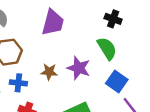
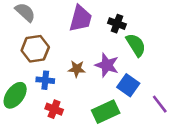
black cross: (113, 19) -> (117, 24), moved
blue square: (117, 82) -> (128, 85), moved

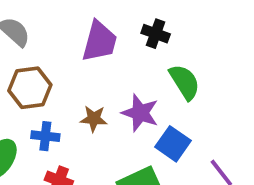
black cross: (117, 24) -> (156, 34), moved

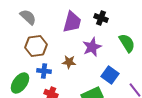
green semicircle: (185, 82) -> (127, 43), moved
purple star: (140, 113) -> (92, 47), moved, turned 30

